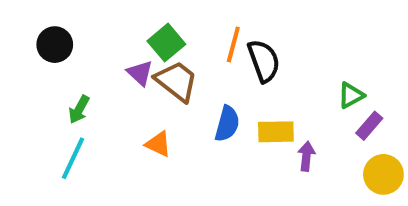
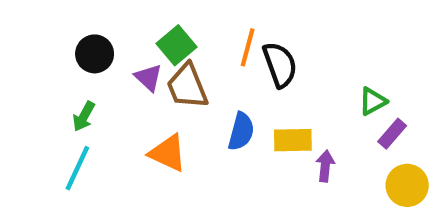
black circle: (55, 45) -> (95, 54), moved
brown trapezoid: (176, 81) -> (187, 86), turned -150
orange triangle: (158, 144) -> (168, 153), size x1.4

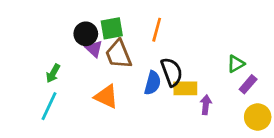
green square: (176, 45) -> (112, 28), turned 30
black circle: (95, 54) -> (86, 34), moved
black semicircle: (280, 65) -> (172, 72), moved

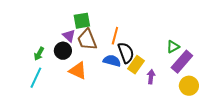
orange line: (157, 30) -> (115, 36), moved
black circle: (86, 34) -> (63, 51), moved
blue semicircle: (153, 83) -> (112, 61), turned -90
purple rectangle: (248, 84) -> (182, 62), size x1.6
yellow rectangle: (185, 88) -> (136, 65), turned -54

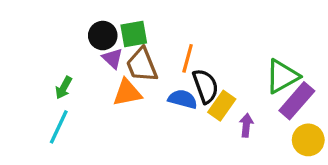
green triangle: (173, 47) -> (282, 76), size x1.6
black circle: (63, 51) -> (103, 36), moved
orange triangle: (78, 71) -> (127, 93), moved, turned -36

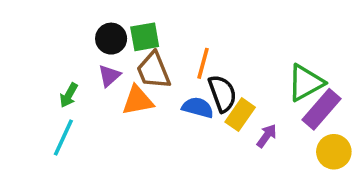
purple triangle: (113, 58) -> (109, 76), moved, turned 35
purple arrow: (246, 125) -> (267, 136), turned 30

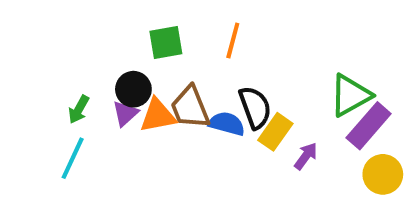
black circle: (111, 39) -> (133, 89), moved
orange line: (203, 63) -> (233, 41), moved
brown trapezoid: (154, 70) -> (190, 107), moved
purple triangle: (109, 76) -> (125, 114), moved

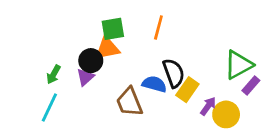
brown trapezoid: (190, 107) -> (129, 102), moved
orange triangle: (158, 116) -> (107, 48), moved
purple rectangle: (369, 126) -> (251, 85), size x0.6
yellow circle: (383, 174) -> (226, 114), moved

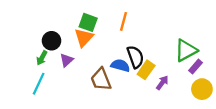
green square: (113, 29) -> (88, 22), turned 30
orange triangle: (107, 48) -> (84, 38), turned -36
black circle: (91, 61) -> (52, 41), moved
yellow circle: (226, 114) -> (202, 89), moved

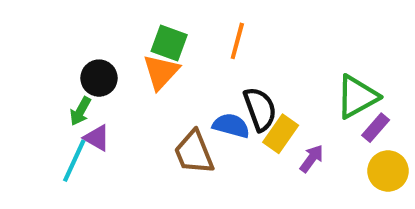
purple triangle: (67, 60) -> (97, 138), moved, turned -48

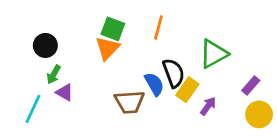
black circle: (99, 78) -> (45, 45), moved
green triangle: (357, 97) -> (214, 54), moved
blue semicircle: (231, 126) -> (154, 84), turned 45
brown trapezoid: (194, 152) -> (129, 102), turned -72
cyan line: (74, 161) -> (33, 109), moved

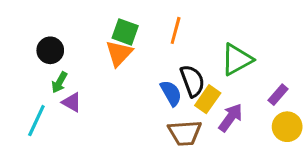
brown trapezoid: (129, 102) -> (185, 133), moved
purple arrow: (208, 106) -> (231, 118), size x1.4

